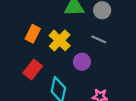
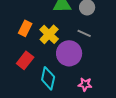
purple circle: (82, 62) -> (69, 53), size x1.6

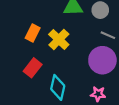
gray line: (84, 33) -> (108, 35), moved
purple circle: (69, 53) -> (102, 60), moved

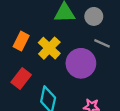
purple circle: (102, 60) -> (81, 63), moved

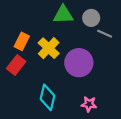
gray line: (102, 43) -> (105, 34), moved
red rectangle: (21, 79) -> (16, 65), moved

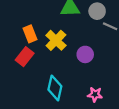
orange rectangle: (22, 41) -> (30, 34), turned -49
purple circle: (79, 63) -> (85, 54), size x0.6

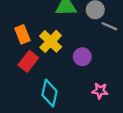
red rectangle: (25, 57) -> (28, 61), moved
pink star: (95, 94) -> (100, 91), moved

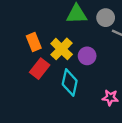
purple circle: (82, 57) -> (87, 56), moved
cyan diamond: (49, 93) -> (70, 83), moved

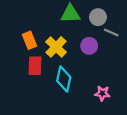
purple circle: (87, 56) -> (89, 46), moved
red rectangle: (40, 69) -> (35, 66), turned -36

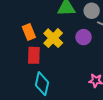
cyan diamond: (64, 79) -> (42, 84), moved

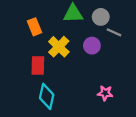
orange rectangle: (29, 32) -> (35, 27), moved

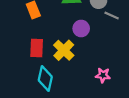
purple circle: (92, 46) -> (81, 28), moved
yellow cross: (59, 47) -> (64, 50), moved

